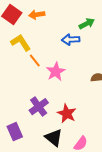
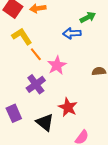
purple cross: (39, 107) -> (36, 84), moved
purple rectangle: (15, 132) -> (14, 113), moved
black triangle: (54, 138) -> (45, 122), moved

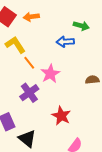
green arrow: (88, 17) -> (81, 26), turned 42
black triangle: (45, 122) -> (27, 139), moved

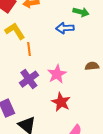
orange line: (29, 63) -> (29, 49), turned 32
pink star: (50, 74) -> (57, 74), moved

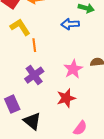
pink star: (57, 74) -> (73, 69), moved
red star: (61, 102) -> (66, 98), turned 30

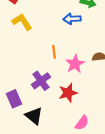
orange line: (34, 45) -> (54, 52), moved
purple cross: (34, 75) -> (41, 81), moved

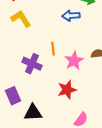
purple cross: (41, 81) -> (32, 64), moved, turned -30
black triangle: (34, 116) -> (33, 113), turned -42

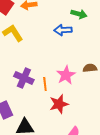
orange line: (53, 49) -> (45, 84), moved

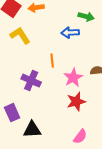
orange line: (45, 84) -> (52, 61), moved
red star: (59, 104) -> (76, 102), moved

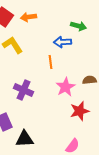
orange line: (52, 61) -> (51, 62), moved
red star: (76, 102) -> (80, 111), moved

